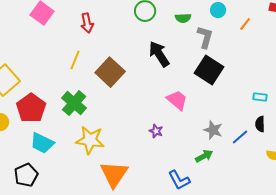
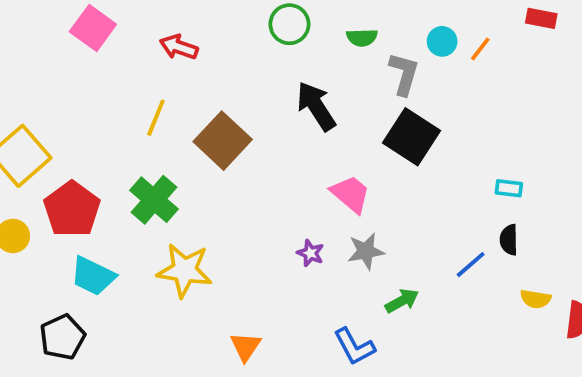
cyan circle: (218, 10) -> (442, 41), moved
red arrow: (87, 23) -> (179, 47), turned 120
gray star: (213, 130) -> (366, 251), moved, turned -30
orange triangle: (114, 174) -> (246, 347), moved, size x0.6

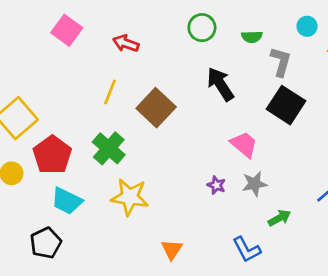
cyan circle: (442, 41) -> (307, 26), moved

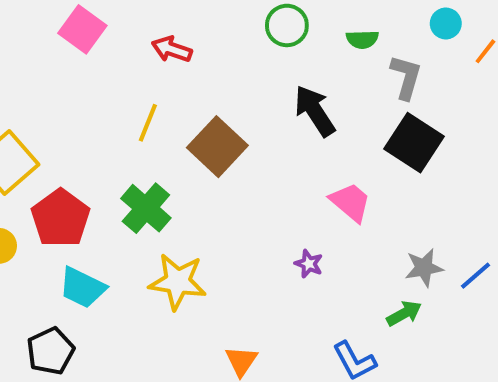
gray star: (254, 184) -> (424, 268), moved

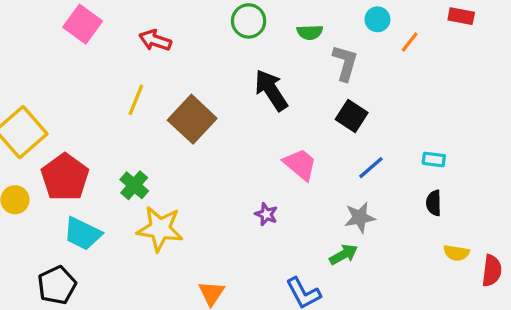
black square: (414, 143) -> (352, 116), size x0.7
green cross: (146, 208) -> (134, 185), moved, size x0.7
blue line: (476, 276) -> (371, 168), moved

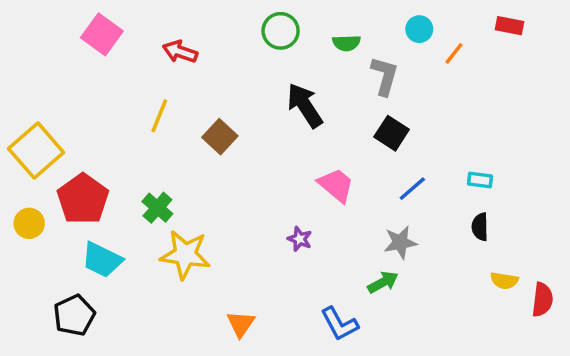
brown square: (192, 119) -> (220, 137), size x0.7

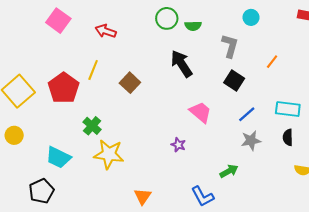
green semicircle: (346, 43) -> (193, 26), moved
orange line: (454, 53) -> (272, 62), moved
cyan rectangle: (480, 180) -> (288, 109), size x1.6
red pentagon: (83, 199) -> (64, 88), moved
gray star: (400, 242) -> (251, 141), moved

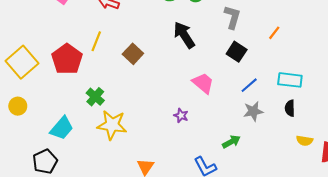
cyan trapezoid: (58, 157) -> (62, 128), turned -75

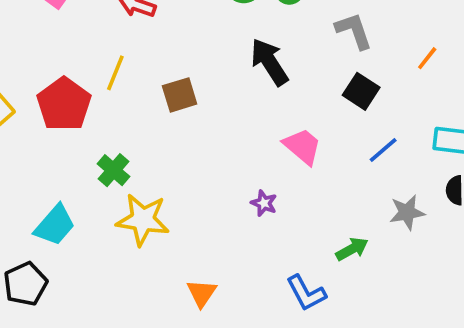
gray L-shape: (232, 17) -> (354, 31), turned -35
brown square: (133, 54) -> (180, 95), turned 30
gray star: (253, 111) -> (407, 212), moved

